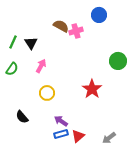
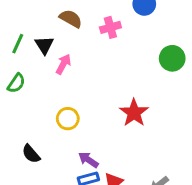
brown semicircle: (61, 26) -> (71, 19), moved
green circle: (118, 61) -> (172, 58), moved
pink arrow: (41, 66) -> (63, 64), moved

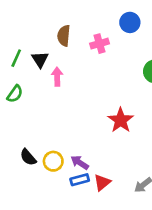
brown semicircle: (71, 19) -> (64, 36), turned -114
pink arrow: (63, 64) -> (57, 77), turned -30
yellow circle: (68, 119) -> (53, 161), moved

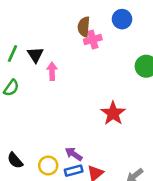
brown semicircle: (64, 36) -> (84, 27), moved
black semicircle: (28, 157) -> (15, 160), moved
yellow circle: (53, 161) -> (48, 166), moved

